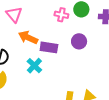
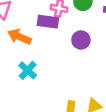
purple rectangle: (49, 47) -> (48, 22), moved

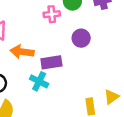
purple rectangle: (48, 22) -> (51, 62), moved

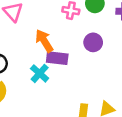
orange arrow: (22, 52) -> (44, 41), moved, turned 35

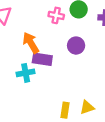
cyan cross: (40, 73) -> (26, 73), turned 36

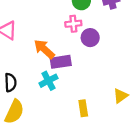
pink cross: (56, 15) -> (73, 24), moved
yellow rectangle: (65, 110) -> (83, 108), moved

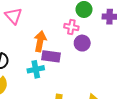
orange arrow: (44, 49) -> (40, 41), turned 42

